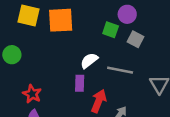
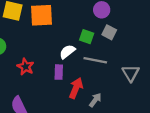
green square: (111, 30) -> (87, 37), moved
red star: (32, 94) -> (25, 67), moved

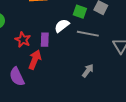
purple rectangle: (59, 72) -> (45, 40), moved
red arrow: (76, 88) -> (35, 60), moved

